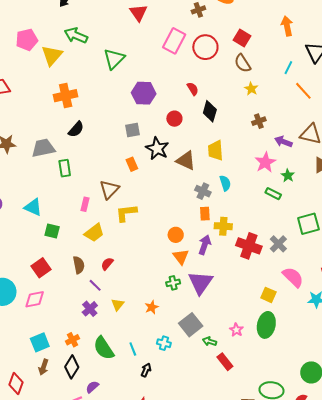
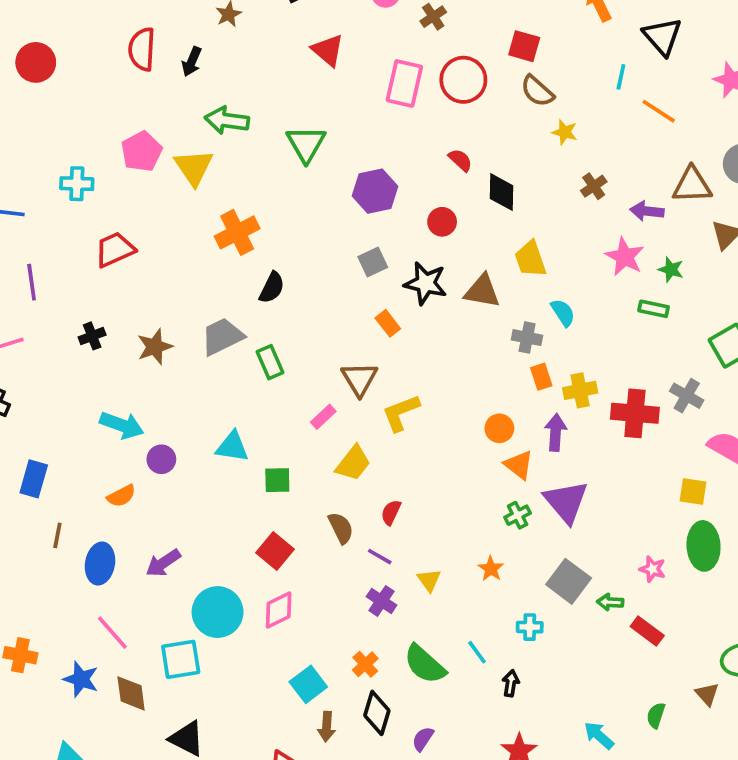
pink rectangle: (85, 204) -> (323, 417), turned 48

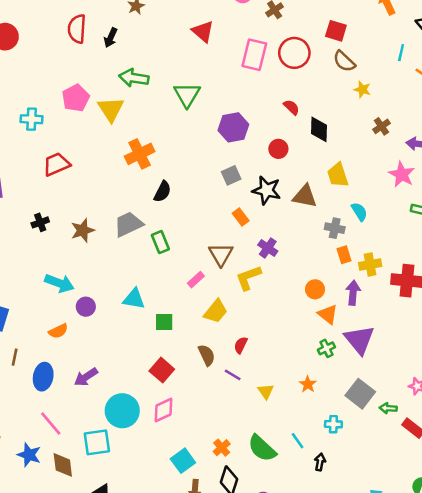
purple cross: (382, 601) -> (268, 248), moved

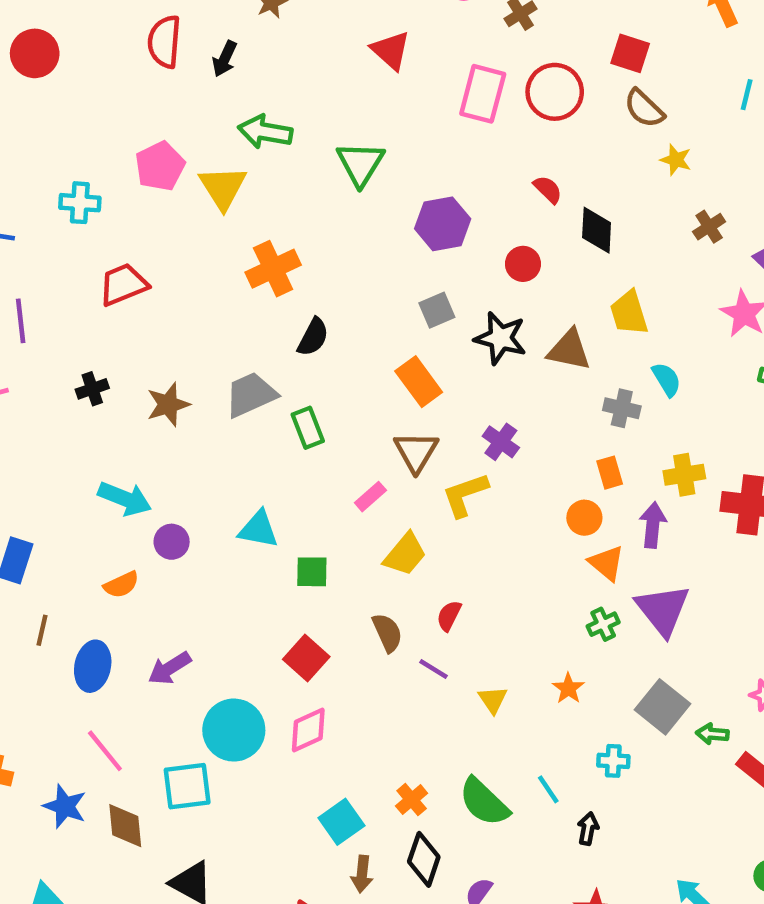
orange rectangle: (241, 217) -> (419, 382), moved, size x1.5
orange rectangle: (344, 255) -> (610, 473), moved

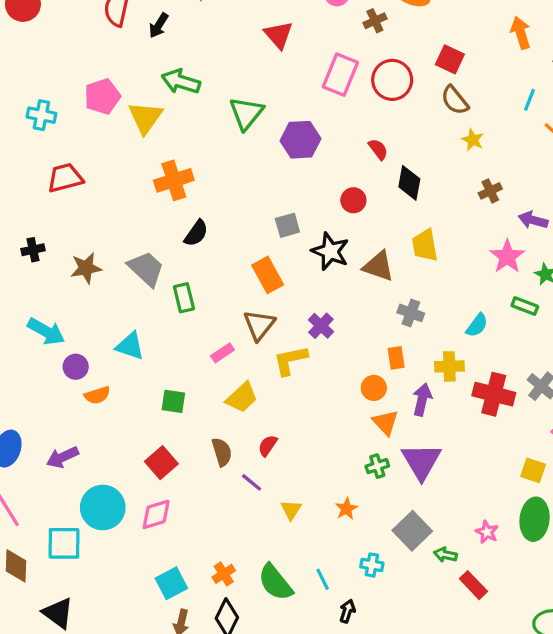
purple hexagon: (443, 224) -> (300, 140), moved
cyan semicircle: (667, 379) -> (477, 325), moved, turned 60
gray trapezoid: (251, 395) -> (146, 269), turned 60
cyan triangle: (258, 529) -> (130, 346), moved
orange semicircle: (121, 585) -> (97, 395), moved

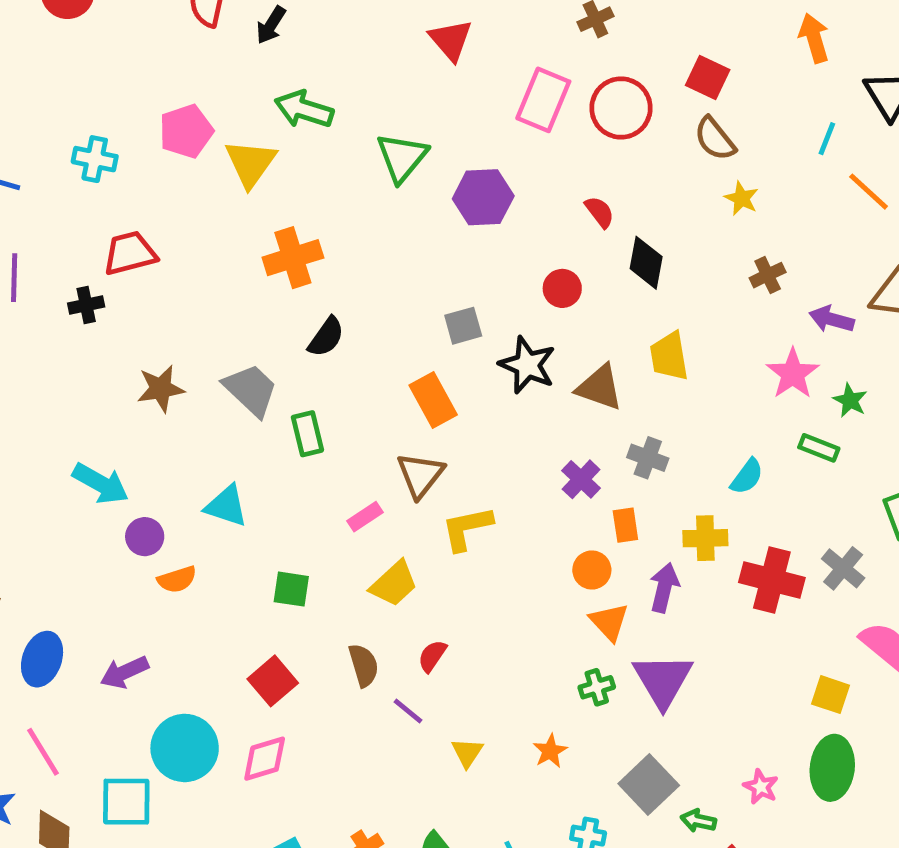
black cross: (33, 250) -> (86, 305), moved
purple cross: (321, 326) -> (581, 479), moved

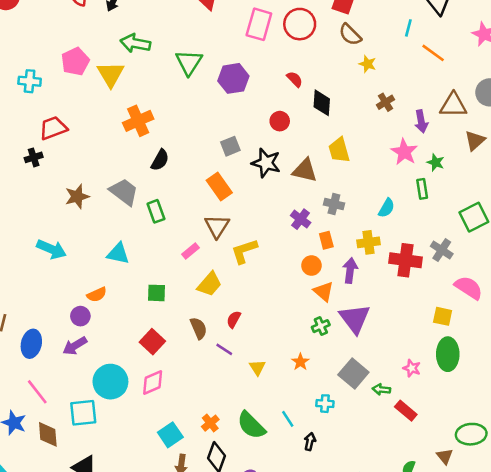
purple arrow: (832, 319) -> (421, 121), turned -110
green rectangle: (819, 448) -> (422, 189), turned 66
purple circle: (145, 537) -> (80, 316), moved

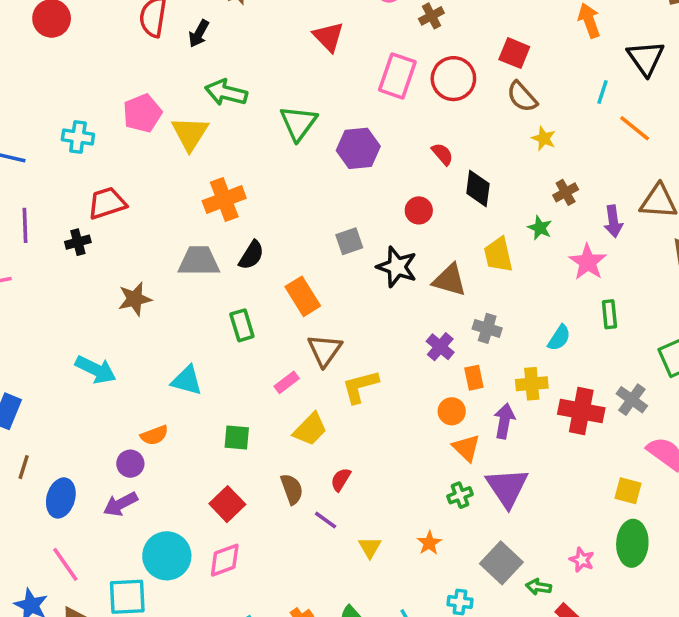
green star: (436, 162) -> (540, 228), moved
orange rectangle: (219, 187) -> (303, 296), moved
gray trapezoid: (124, 192) -> (199, 261), moved, turned -40

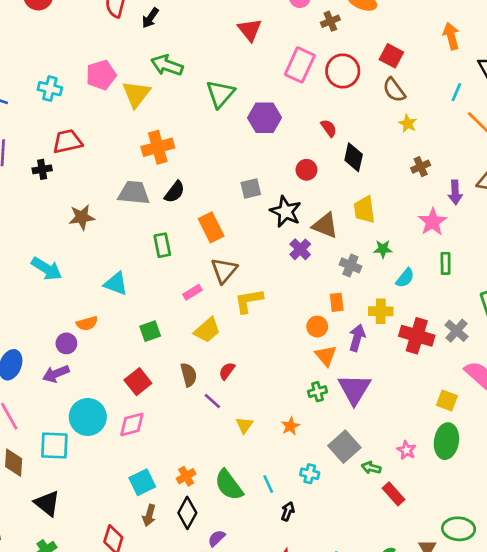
green star: (540, 228) -> (383, 249), moved, turned -30
purple cross: (440, 347) -> (300, 249), moved
green square: (237, 437) -> (150, 331), turned -30

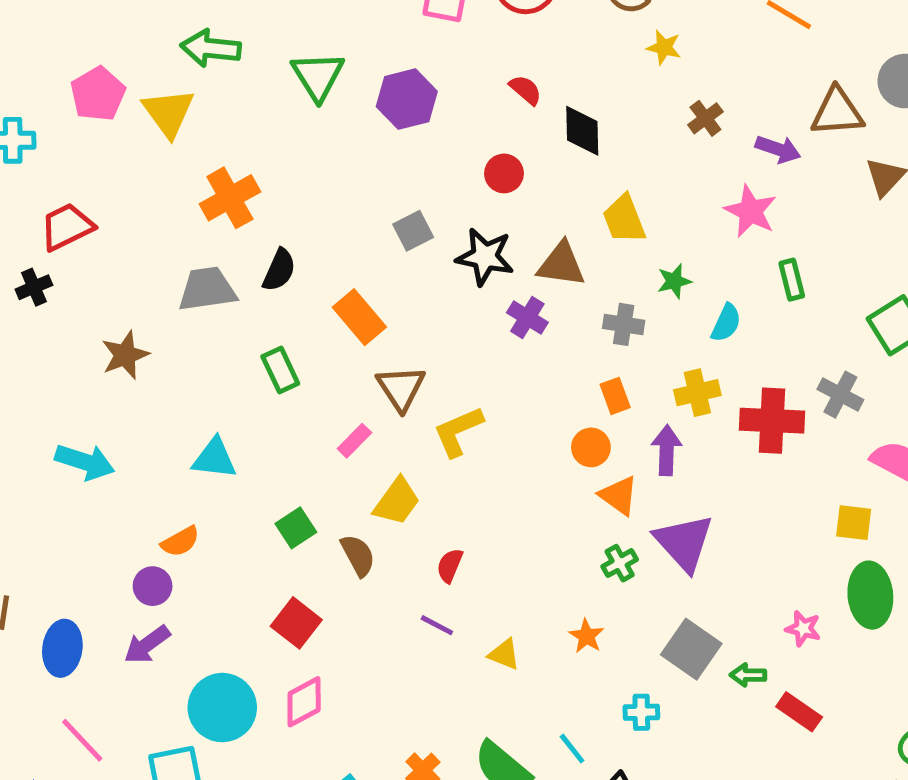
purple arrow: (455, 192) -> (778, 149), turned -55
brown semicircle: (189, 375) -> (358, 555), moved
yellow triangle: (244, 425) -> (504, 654), turned -30

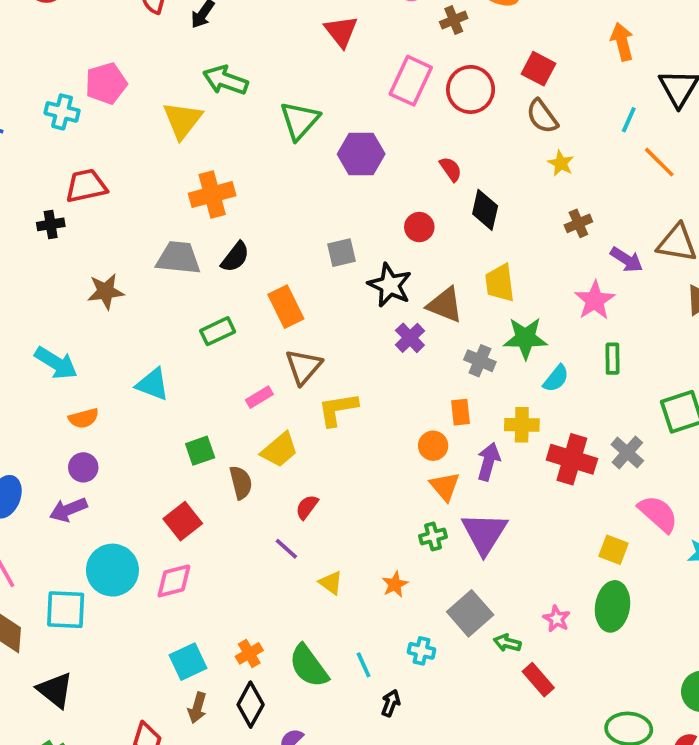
pink pentagon: (98, 94) -> (106, 83), moved
green star: (674, 281) -> (525, 338), size x1.6
green rectangle: (280, 370) -> (218, 331), turned 76
orange semicircle: (180, 542) -> (84, 418), moved

